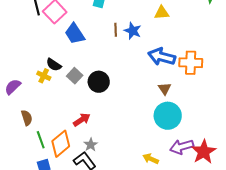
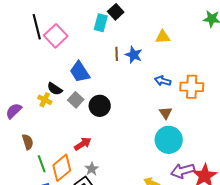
blue trapezoid: (75, 34) -> (80, 72), moved
blue arrow: (162, 57) -> (163, 81), size x0.6

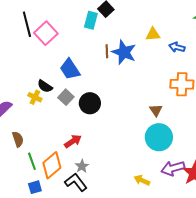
blue star: (134, 55) -> (124, 52), size x1.4
blue arrow: (163, 81) -> (177, 47), moved

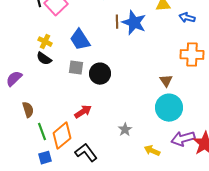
black semicircle: (45, 86) -> (44, 59), moved
yellow cross: (35, 97) -> (45, 42), moved
gray square: (66, 97) -> (76, 68), turned -35
gray star: (82, 166) -> (125, 130), moved

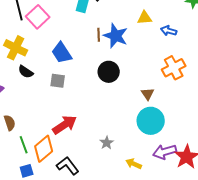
yellow cross: (45, 42) -> (16, 48), moved, size x1.6
orange cross: (192, 55) -> (174, 68), turned -30
black circle: (100, 74) -> (109, 72), moved
red arrow: (83, 112) -> (65, 125), size x1.4

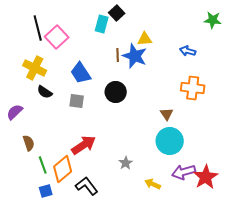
yellow triangle: (145, 18) -> (145, 39), moved
orange cross: (174, 68) -> (193, 88), turned 35
black circle: (109, 72) -> (116, 92), moved

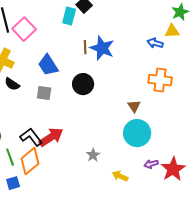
green star: (213, 20) -> (180, 12), turned -30
yellow triangle: (145, 39) -> (172, 31), moved
purple arrow: (184, 172) -> (151, 164), size x0.6
black L-shape: (87, 186) -> (31, 137), moved

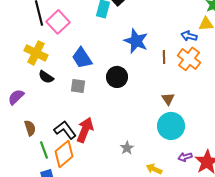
brown line: (85, 47) -> (164, 57), moved
orange cross: (160, 80) -> (189, 59), moved, turned 30
red arrow: (51, 137) -> (85, 130), turned -35

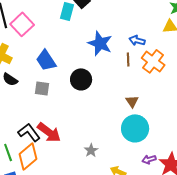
blue arrow: (189, 36) -> (137, 40), moved
red arrow: (85, 130) -> (49, 132), turned 105

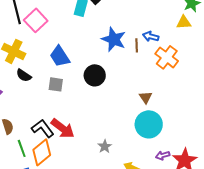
brown line: (128, 59) -> (137, 45), moved

